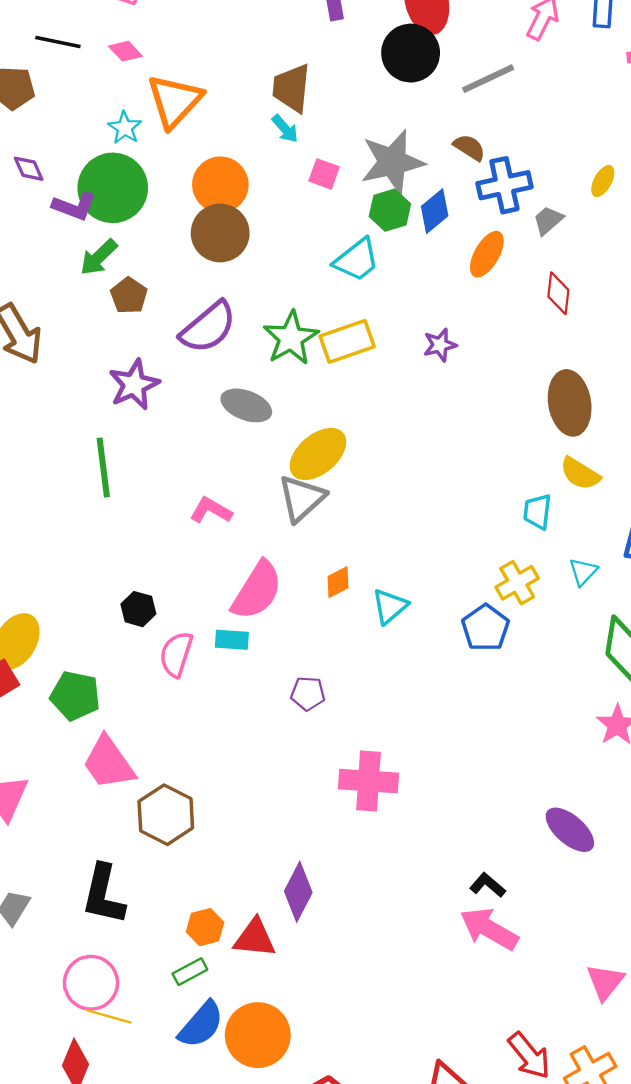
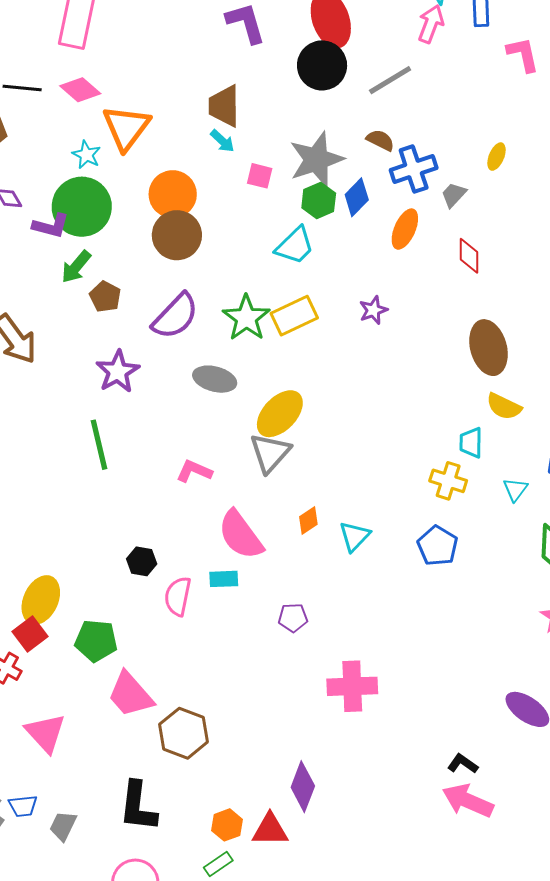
pink diamond: (125, 51) -> (80, 90), size x1.4
yellow cross: (517, 583) -> (448, 481), moved, turned -36
pink semicircle: (257, 590) -> (240, 535), turned 118

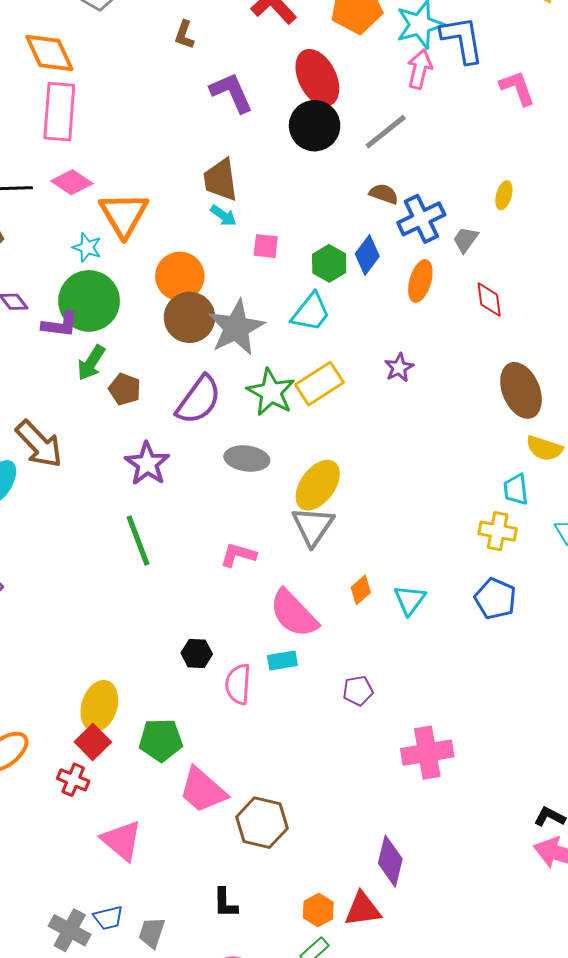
gray star: (317, 159) -> (236, 328), moved
black L-shape: (138, 806) -> (225, 903), size x0.6

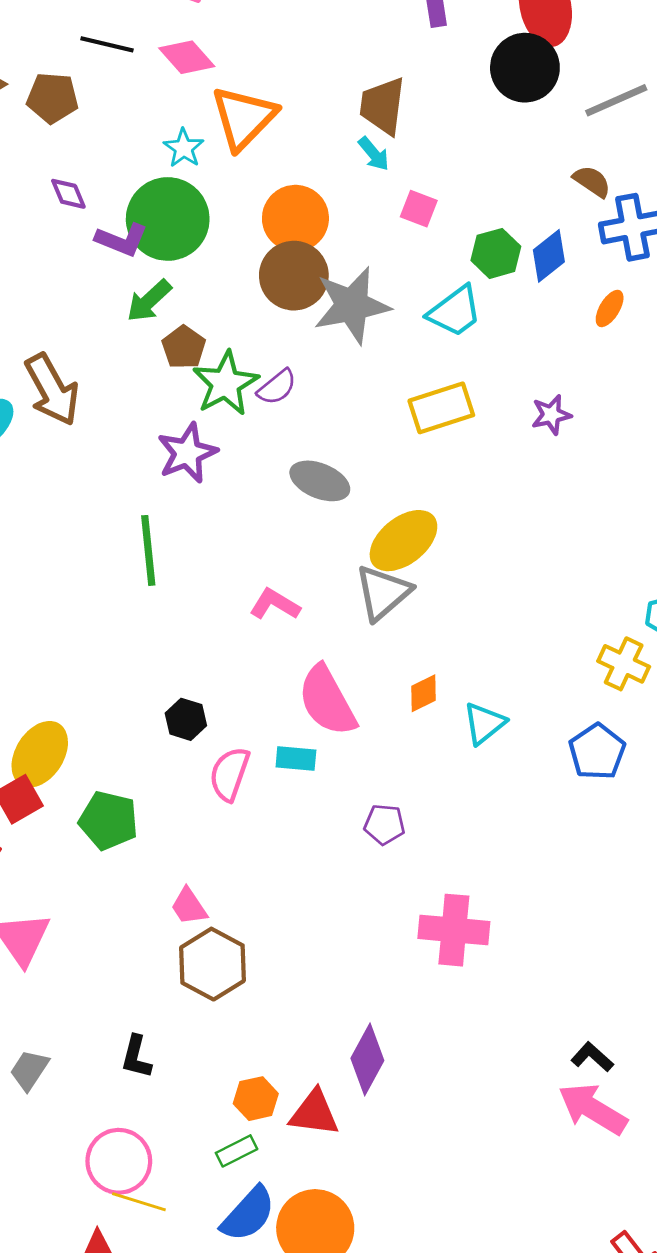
orange ellipse: (420, 281) -> (610, 308), size x0.7
green star: (271, 392) -> (225, 383), moved
purple semicircle: (199, 400) -> (277, 387), size x0.6
pink trapezoid: (203, 790) -> (189, 906), moved, size x0.6

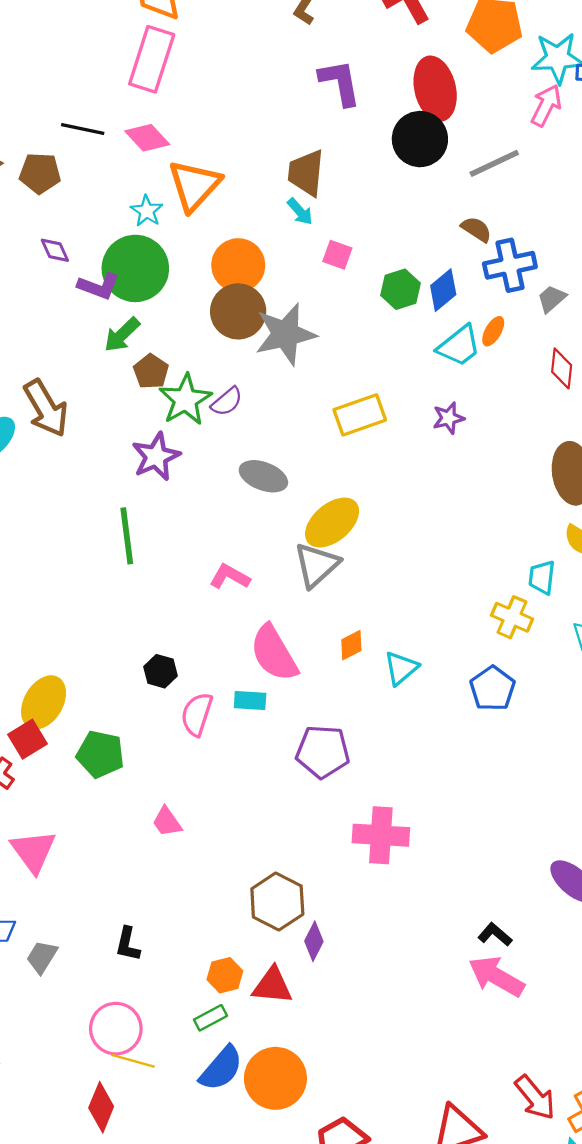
cyan trapezoid: (455, 311) -> (459, 346), moved
purple pentagon: (384, 824) -> (323, 752), size x1.6
brown hexagon: (212, 964) -> (277, 902), moved
purple diamond: (367, 1059) -> (314, 941), size x0.7

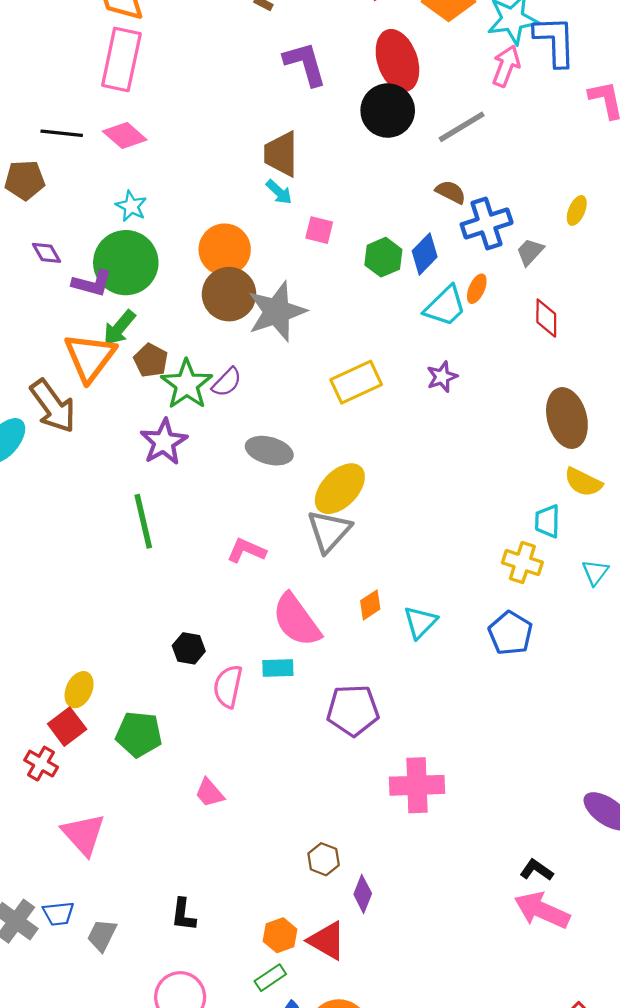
orange triangle: (194, 185) -> (90, 357), moved
yellow ellipse: (44, 702) -> (79, 690), size x0.7
brown hexagon: (277, 902) -> (324, 859), size x0.6
red triangle: (272, 986) -> (327, 941), turned 30

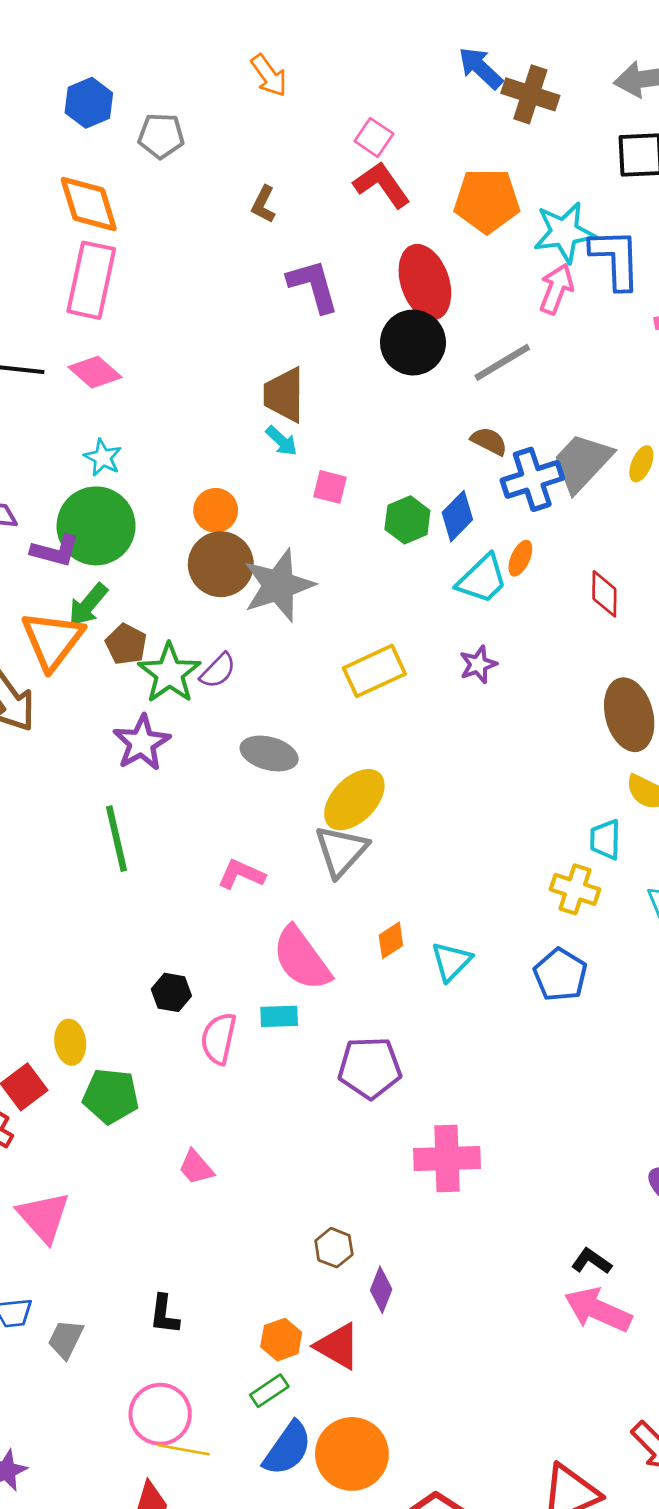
orange circle: (225, 250) -> (216, 510), size x0.7
gray trapezoid: (530, 252) -> (582, 462), moved, size x1.8
yellow ellipse: (79, 690) -> (70, 1042), moved, turned -32

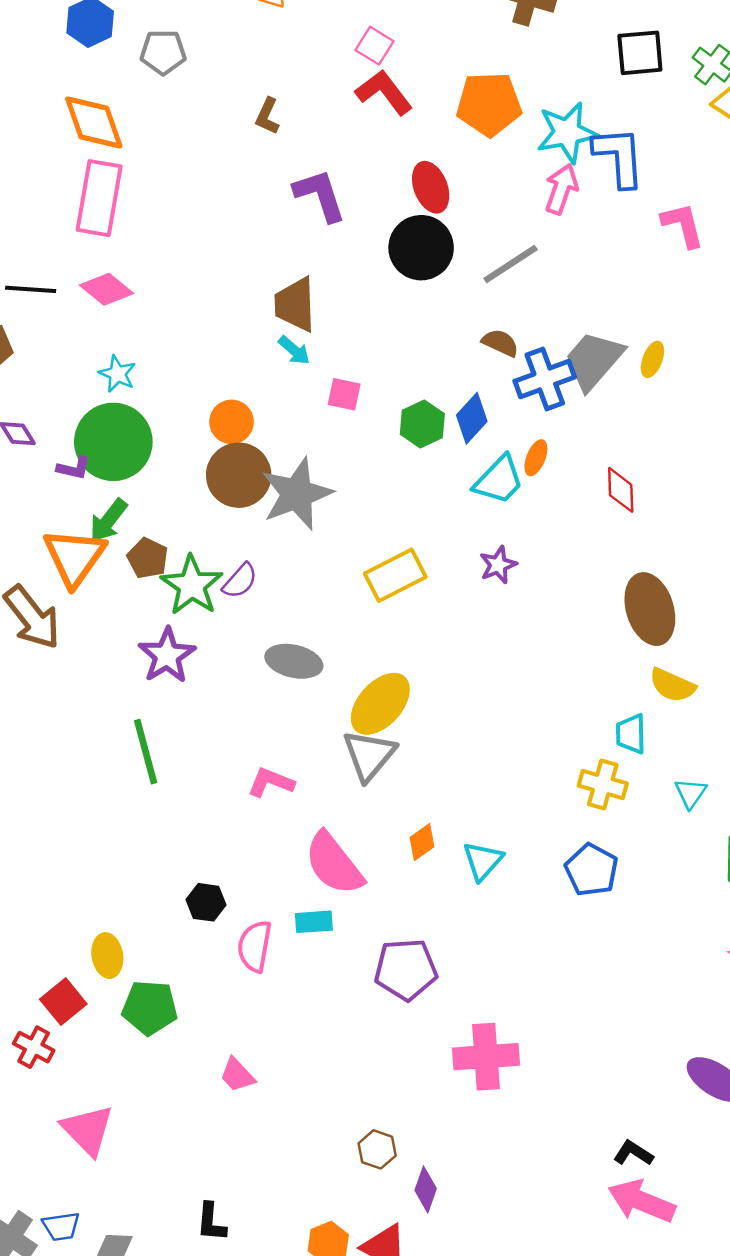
red ellipse: (425, 282) -> (431, 187), size x0.7
purple L-shape: (55, 551) -> (74, 468), size x0.7

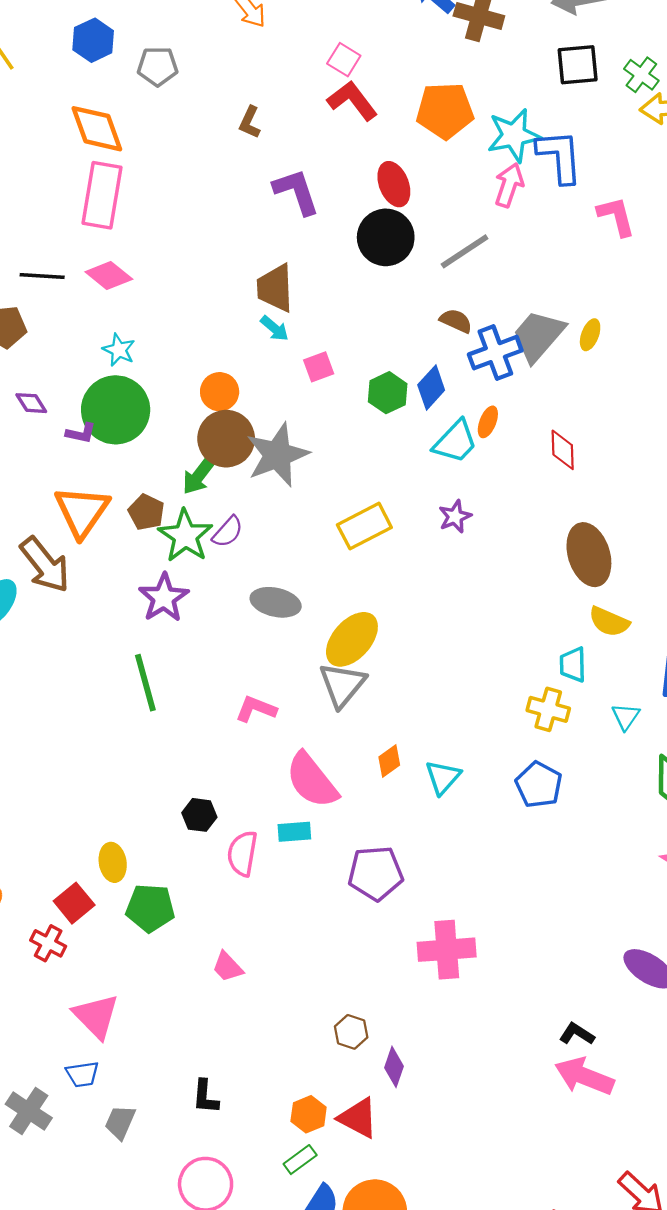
pink square: (344, 394) -> (319, 367), turned -32
green arrow: (108, 520) -> (199, 475), moved
blue trapezoid: (61, 1226) -> (82, 1074), moved

